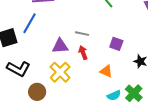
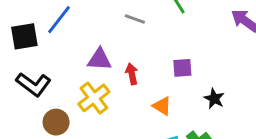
gray line: (82, 34) -> (135, 19), moved
purple square: (116, 44) -> (182, 68), turned -32

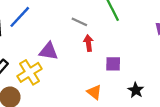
red arrow: (132, 74) -> (89, 43), moved
yellow cross: (94, 98) -> (29, 72), moved

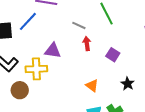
purple square: (113, 64) -> (113, 55), moved, turned 32
yellow cross: (29, 72) -> (36, 69), turned 30

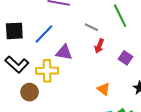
blue line: (28, 21) -> (44, 34), moved
red arrow: (87, 44) -> (99, 46), turned -152

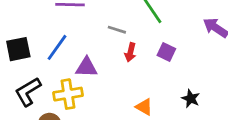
purple square: (126, 58) -> (166, 52), moved
black L-shape: (17, 64) -> (28, 92), turned 115

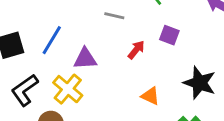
red arrow: (130, 52) -> (136, 50), moved, turned -150
yellow cross: (68, 94) -> (68, 89), turned -36
black star: (191, 99) -> (200, 83), size x1.6

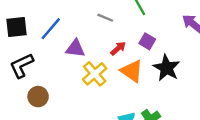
black star: (200, 83) -> (166, 68), moved
yellow cross: (68, 89) -> (95, 74), moved
orange triangle: (150, 96) -> (132, 71), moved, size x1.5

